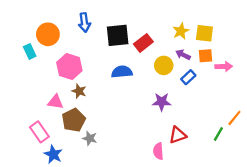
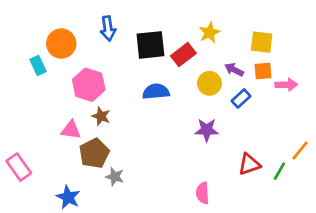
yellow star: (181, 31) -> (209, 33), moved
pink rectangle: (39, 132) -> (19, 167), moved
red triangle: (178, 135) -> (249, 164), moved

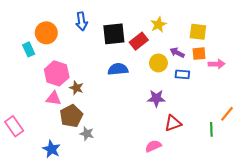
pink hexagon: (89, 85) -> (57, 73), moved
blue rectangle: (241, 98) -> (182, 74), turned 48
red triangle: (249, 164) -> (173, 123), moved
green line: (279, 171) -> (211, 129), turned -32
pink semicircle: (203, 193) -> (153, 146), turned 70

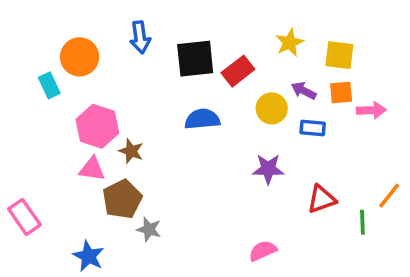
yellow star: (158, 25) -> (290, 43), moved
red triangle: (173, 123) -> (322, 199), moved

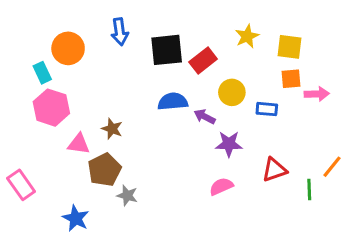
purple arrow: (304, 91) -> (205, 117), moved
pink hexagon: (97, 126) -> (51, 108), moved
pink semicircle: (263, 251) -> (221, 186), moved

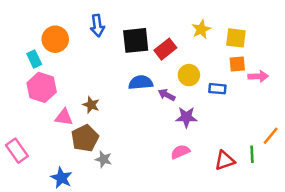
red triangle: (274, 170) -> (225, 160), moved

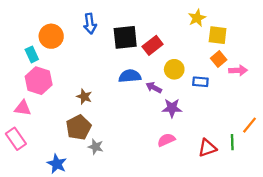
yellow star: (201, 29) -> (197, 18), moved
orange square: (237, 64) -> (219, 59), turned -35
pink triangle: (64, 117) -> (23, 108), moved

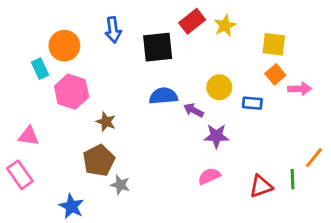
yellow star: (197, 18) -> (225, 26), moved
red rectangle: (153, 45) -> (192, 21), moved
pink hexagon: (39, 81) -> (72, 92), moved

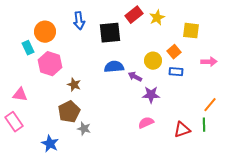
orange square: (275, 74) -> (174, 52), moved
orange line: (314, 158) -> (210, 105), moved

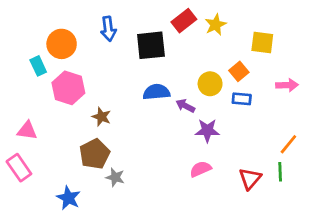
red triangle: (182, 130) -> (250, 179), turned -30

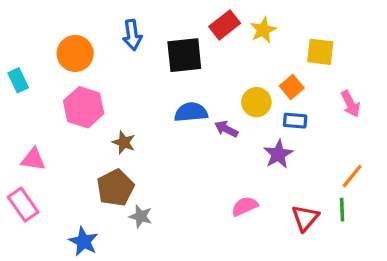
cyan rectangle: (38, 66) -> (18, 80), moved
pink arrow: (287, 85) -> (350, 104), turned 65
purple star: (207, 131) -> (278, 154), moved, turned -30

